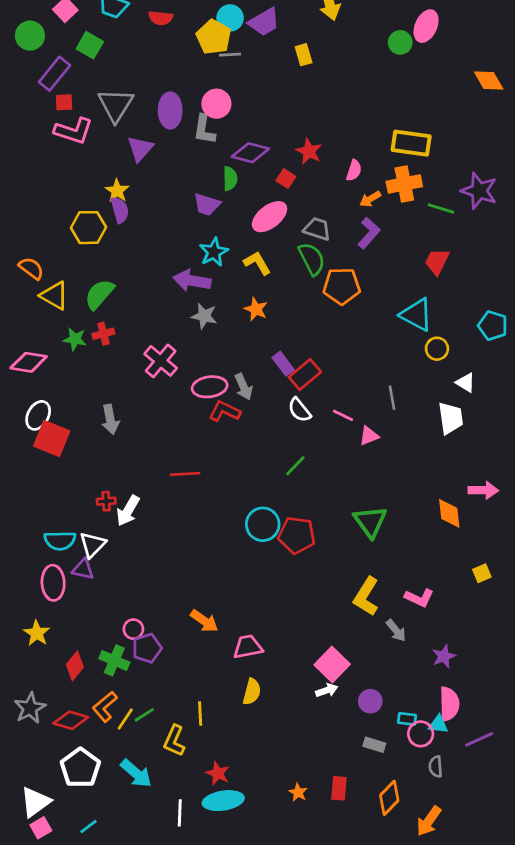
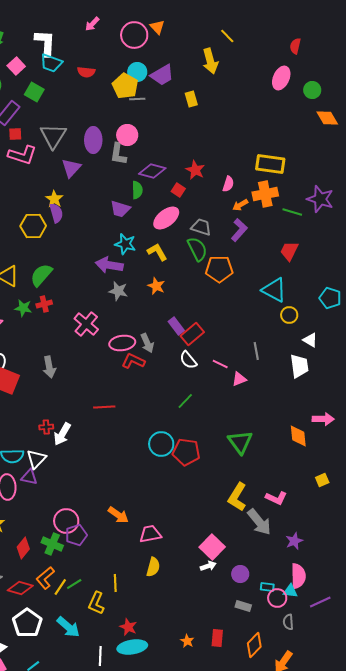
green circle: (400, 42) -> (312, 90), moved
cyan star: (214, 252) -> (125, 244), turned -30
pink circle: (133, 629) -> (66, 521), size x1.6
gray arrow: (396, 630) -> (259, 522), size x1.6

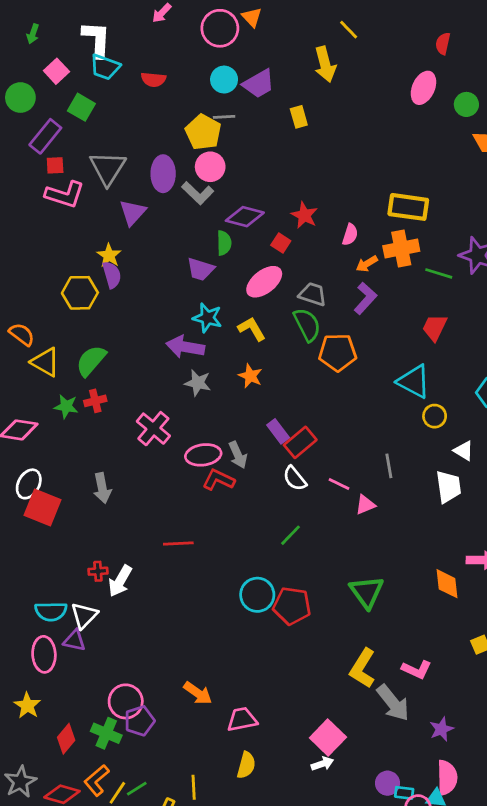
yellow pentagon: (125, 86) -> (203, 132), moved
gray L-shape: (118, 154) -> (198, 193), turned -55
purple circle: (240, 574) -> (387, 783), moved

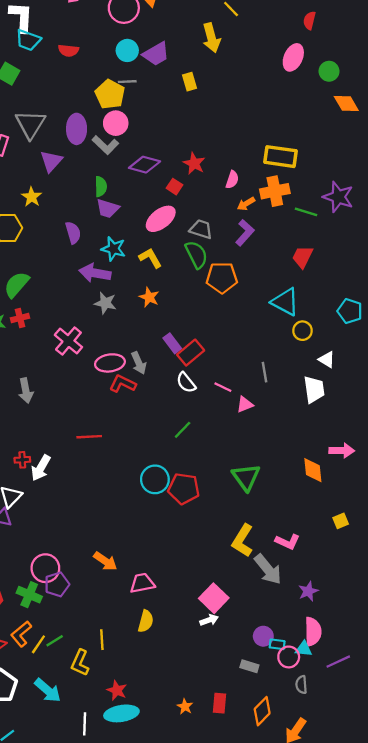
green semicircle: (224, 243) -> (101, 187), moved
purple semicircle: (112, 275) -> (73, 233), moved

